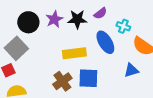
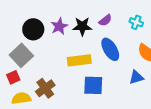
cyan cross: (123, 26) -> (136, 22), moved
brown cross: (62, 81) -> (45, 88), moved

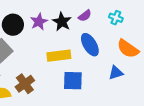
black star: (82, 26) -> (62, 22), turned 30

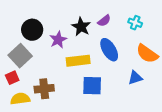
purple star: (39, 22) -> (58, 40), moved
brown cross: (25, 84) -> (44, 89), turned 30

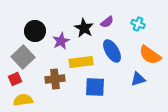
brown cross: (44, 89) -> (55, 79), moved

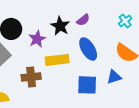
cyan cross: (138, 24) -> (125, 21), moved, turned 32
blue square: (95, 87) -> (87, 85), moved

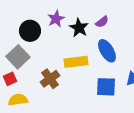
purple star: (37, 39) -> (56, 19), moved
brown cross: (31, 77) -> (50, 79), turned -30

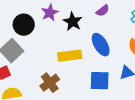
purple semicircle: (102, 22) -> (103, 11), moved
brown cross: (50, 79) -> (50, 83), moved

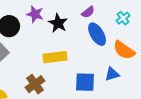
purple star: (50, 13) -> (35, 14), turned -30
blue ellipse: (101, 45) -> (97, 34), moved

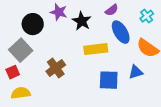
yellow rectangle: (55, 57) -> (96, 49), moved
brown cross: (35, 84) -> (56, 68), moved

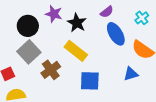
yellow rectangle: (96, 49) -> (76, 51), moved, turned 45
gray square: (21, 50) -> (29, 52), moved
blue square: (109, 80) -> (90, 81), moved

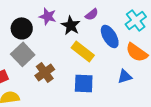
purple semicircle: (107, 12) -> (92, 14), moved
cyan cross: (142, 18) -> (136, 20), size x1.5
yellow rectangle: (76, 51) -> (83, 51), moved

